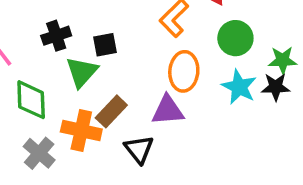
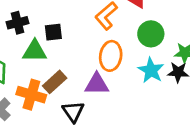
green triangle: (82, 72) -> (35, 51), turned 45

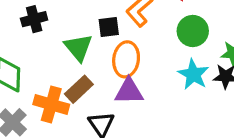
black square: (53, 32) -> (109, 27), moved
green triangle: (35, 51) -> (78, 47), moved, turned 50
orange ellipse: (111, 56) -> (126, 59), moved

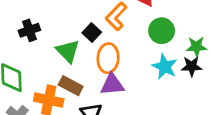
black square: (109, 27) -> (92, 32), turned -36
brown rectangle: (79, 89) -> (71, 86), turned 75

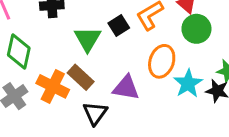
green circle: (162, 31) -> (196, 29), moved
orange ellipse: (108, 58) -> (162, 61), moved

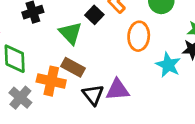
cyan star: (188, 83) -> (168, 65), moved
purple triangle: (126, 88) -> (117, 90), moved

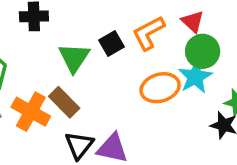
orange ellipse: (139, 36) -> (160, 88), turned 52
cyan star: (168, 65) -> (195, 77), moved

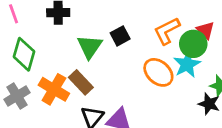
red triangle: (193, 22) -> (206, 30), moved
orange L-shape: (148, 33) -> (167, 31), moved
orange ellipse: (160, 88) -> (158, 72), turned 56

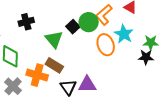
green circle: (193, 44) -> (89, 22), moved
orange ellipse: (158, 72) -> (106, 45), turned 45

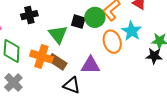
black square: (73, 27) -> (78, 22), turned -32
orange cross: (37, 75) -> (41, 56), moved
purple triangle: (87, 85) -> (90, 65), moved
black triangle: (68, 87) -> (72, 85), turned -36

